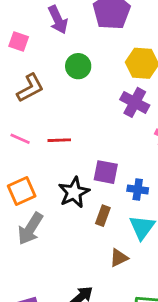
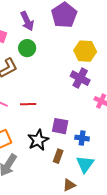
green circle: (78, 66) -> (27, 48), moved

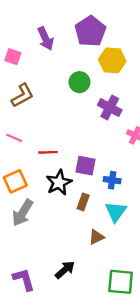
green circle: (27, 48) -> (79, 82), moved
yellow hexagon: (85, 51) -> (112, 60), moved
red line: (28, 104) -> (48, 152), moved

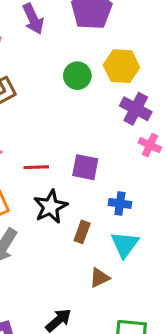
yellow hexagon: (112, 60) -> (121, 66), moved
purple cross: (110, 108) -> (136, 109), moved
purple square: (86, 166) -> (85, 167), moved

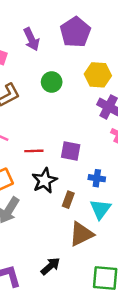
green circle: (77, 76) -> (52, 82), moved
brown triangle: (99, 278) -> (81, 234), size x1.6

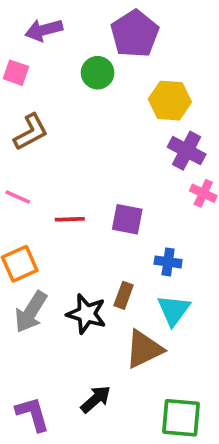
purple arrow: (31, 39) -> (44, 30), moved, turned 100
green circle: (52, 82) -> (98, 73), moved
black star: (44, 181) -> (86, 314), moved, turned -30

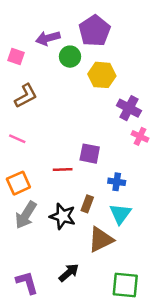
purple arrow: (44, 30) -> (48, 38), moved
yellow hexagon: (170, 101) -> (102, 75), moved
red line: (70, 219) -> (63, 170), moved

